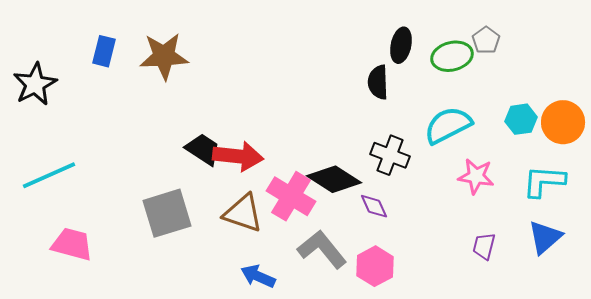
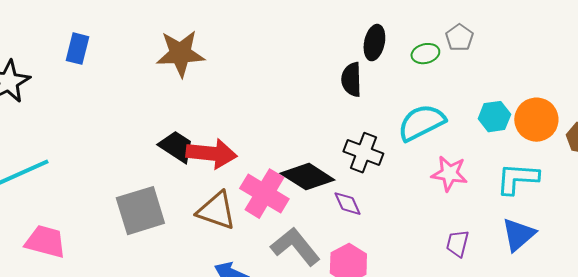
brown star: (164, 56) -> (180, 54), moved
green ellipse: (452, 56) -> (425, 54), size x0.7

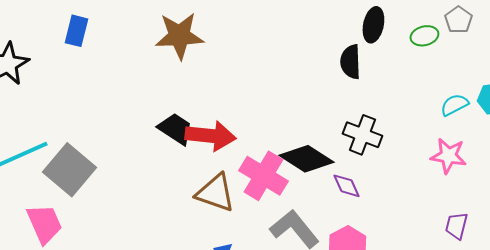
cyan semicircle: (421, 123) -> (454, 105), moved, size x0.6
gray square: (140, 211) -> (69, 170), moved, turned -33
pink trapezoid: (45, 242) -> (44, 224), turned 51

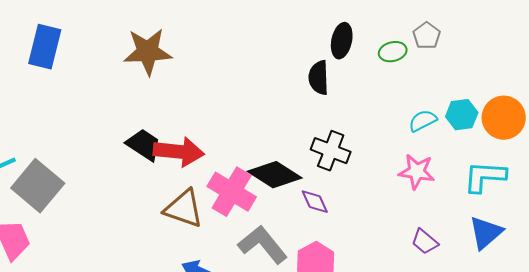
blue rectangle: (76, 31) -> (45, 47), size x1.4
purple trapezoid: (456, 226) -> (425, 242), turned -64

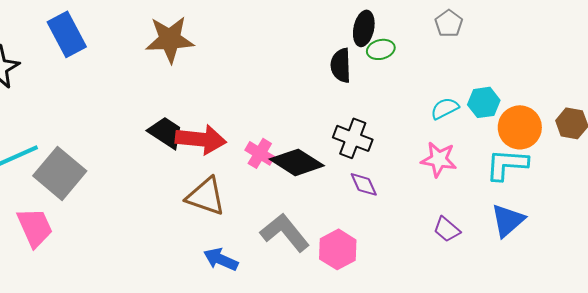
blue rectangle: (45, 47) -> (67, 34), turned -42
green ellipse: (393, 52) -> (381, 49), moved
orange circle: (504, 118) -> (520, 127), moved
pink cross: (232, 192) -> (260, 153), moved, size x0.6
purple diamond: (315, 202) -> (364, 184), moved

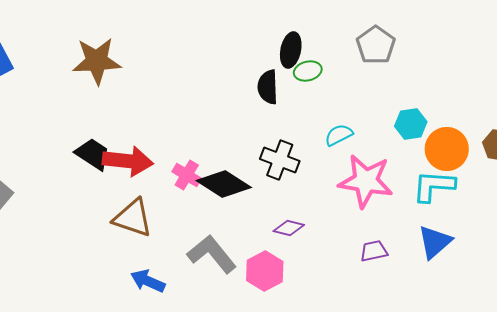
gray pentagon: (449, 23) -> (376, 45), size x1.4
cyan semicircle: (445, 108) -> (339, 135), moved
pink star: (439, 159) -> (366, 181), size x1.5
purple diamond: (364, 184) -> (289, 228), moved, turned -52
purple trapezoid: (447, 229) -> (374, 251), turned 128

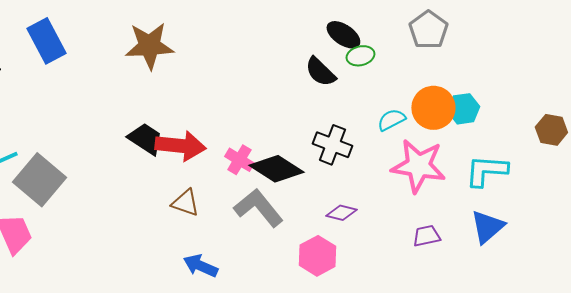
black ellipse: (291, 50) -> (343, 35), turned -68
black semicircle: (268, 87) -> (320, 72), turned -44
orange circle: (447, 149) -> (433, 108), moved
brown triangle: (133, 218) -> (185, 203), size x0.7
gray L-shape: (212, 254) -> (258, 208), moved

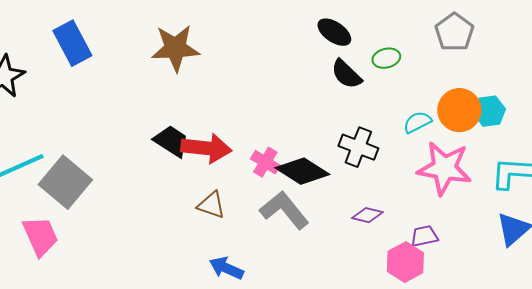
black ellipse: (343, 35) -> (334, 32), moved
purple trapezoid: (426, 236) -> (424, 236), moved
pink hexagon: (317, 256) -> (405, 262), moved

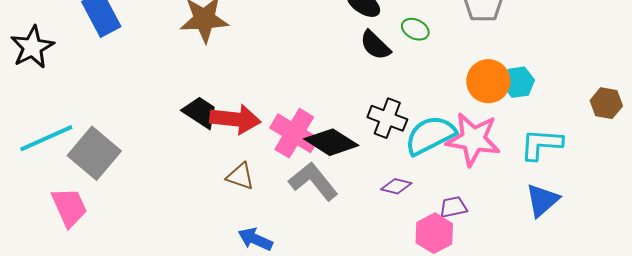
green ellipse: (386, 58) -> (415, 29), turned 40
cyan semicircle: (417, 122) -> (430, 135), moved, size x1.8
pink cross: (265, 162) -> (294, 133), size x1.6

